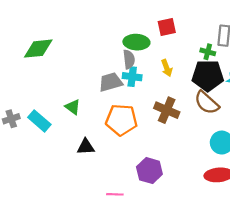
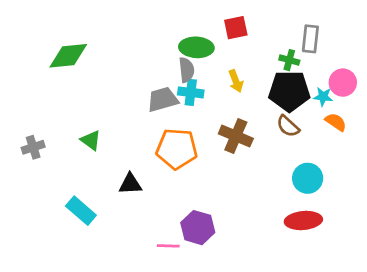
brown semicircle: (207, 103) -> (288, 126), size x0.7
green triangle: (73, 107) -> (91, 140), moved
cyan rectangle: (39, 121) -> (81, 211), moved
purple hexagon: (149, 171) -> (198, 228), moved

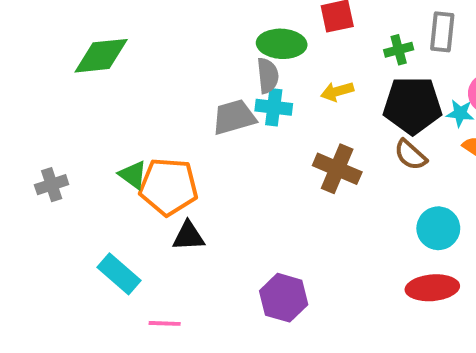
green cross: (289, 60) -> (399, 50), moved, turned -30
yellow arrow: (236, 81) -> (337, 91), turned 95
orange pentagon: (177, 149) -> (169, 187), moved
pink line: (168, 246) -> (165, 323), moved

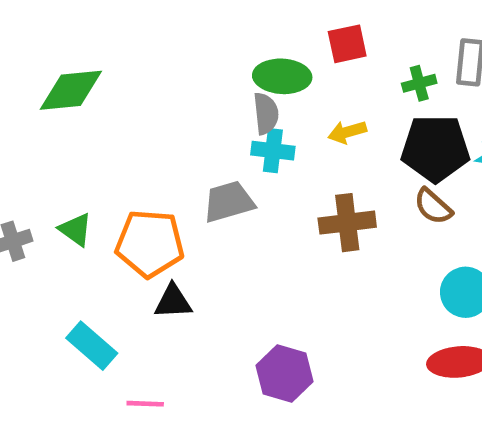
gray trapezoid: (234, 117) -> (229, 202), moved
brown cross: (337, 169) -> (347, 223), turned -30
green triangle: (133, 175) -> (76, 230), moved

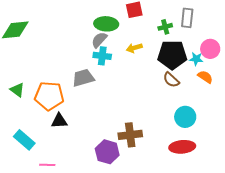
gray semicircle: (266, 113) -> (99, 40), turned -132
brown cross: (347, 223) -> (130, 135), moved

